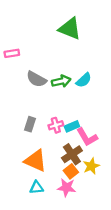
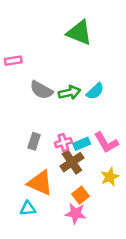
pink L-shape: (87, 137) -> (106, 143), moved
brown cross: (72, 154) -> (72, 162), moved
yellow star: (91, 166) -> (110, 177), moved
cyan triangle: (36, 188) -> (28, 209), moved

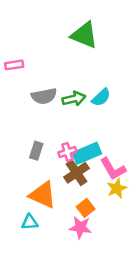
gray semicircle: (41, 90) -> (44, 96), turned -40
pink L-shape: (106, 143) -> (113, 169), moved
cyan rectangle: (82, 144) -> (87, 153), size x1.5

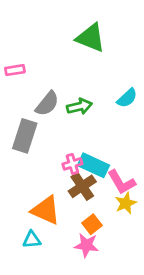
gray semicircle: (44, 96) -> (47, 104), turned -40
cyan semicircle: (101, 97) -> (127, 98), moved
gray rectangle: (36, 151) -> (25, 136), moved, size x1.6
cyan rectangle: (87, 153) -> (93, 165), turned 48

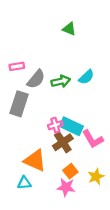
green triangle: (91, 38) -> (69, 29), size x0.6
pink rectangle: (15, 70) -> (17, 66), moved
cyan semicircle: (127, 98) -> (86, 77), moved
yellow star: (126, 203) -> (96, 177), moved

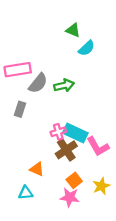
pink rectangle: (17, 66) -> (18, 70), size x1.6
cyan semicircle: (86, 77) -> (87, 48), moved
gray rectangle: (19, 104) -> (20, 109), size x0.6
orange triangle: (35, 160) -> (37, 169), size x0.6

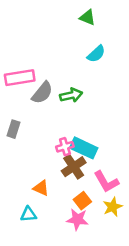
green triangle: (73, 30) -> (87, 17), moved
gray rectangle: (20, 109) -> (13, 129), moved
pink L-shape: (98, 146) -> (106, 182), moved

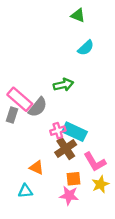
pink rectangle: (20, 78) -> (20, 99), moved, turned 50
gray semicircle: (42, 93) -> (38, 107), moved
orange square: (82, 201) -> (74, 179), turned 32

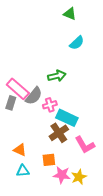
pink cross: (58, 131) -> (50, 105), moved
orange triangle: (37, 168) -> (20, 150), moved
orange square: (74, 179) -> (49, 160), moved
yellow star: (100, 184) -> (79, 177), moved

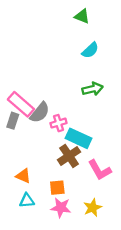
green arrow: (57, 76) -> (93, 89), moved
pink star: (62, 175) -> (61, 208), moved

